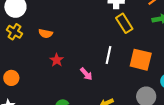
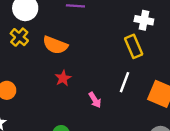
yellow rectangle: (124, 23) -> (134, 46), moved
orange semicircle: (46, 34) -> (55, 45), size x1.5

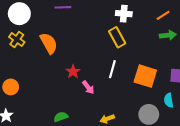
orange semicircle: (55, 45) -> (49, 43), turned -135
red star: (63, 78) -> (73, 72), moved

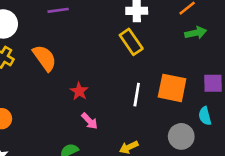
white line: (112, 69) -> (137, 95), moved
pink arrow: (88, 87) -> (89, 121), moved

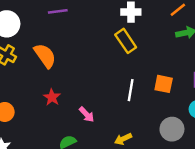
orange square: (172, 88) -> (164, 84), size x0.7
red star: (79, 91) -> (52, 97), moved

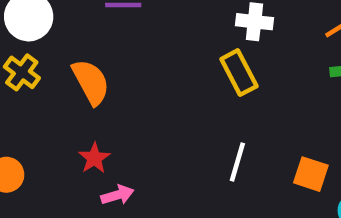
orange square: (164, 84) -> (311, 174), moved
pink arrow: (87, 114) -> (117, 195), moved, turned -70

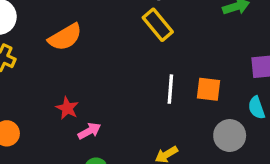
orange semicircle: (91, 82) -> (65, 37), moved, turned 100
orange square: (311, 174) -> (209, 89), moved

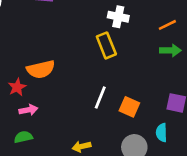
orange semicircle: (65, 37) -> (41, 69), moved

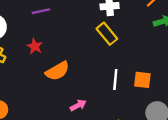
red star: (17, 87) -> (35, 46), moved
pink arrow: (28, 110) -> (78, 105), moved

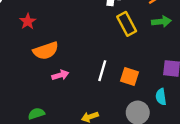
yellow rectangle: (107, 34) -> (127, 24), moved
pink arrow: (78, 105) -> (60, 75), moved

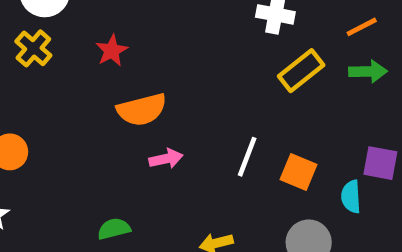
yellow rectangle: (127, 24) -> (301, 71), turned 75
cyan semicircle: (161, 97) -> (351, 197), moved

